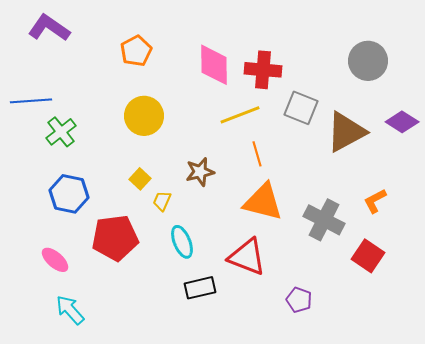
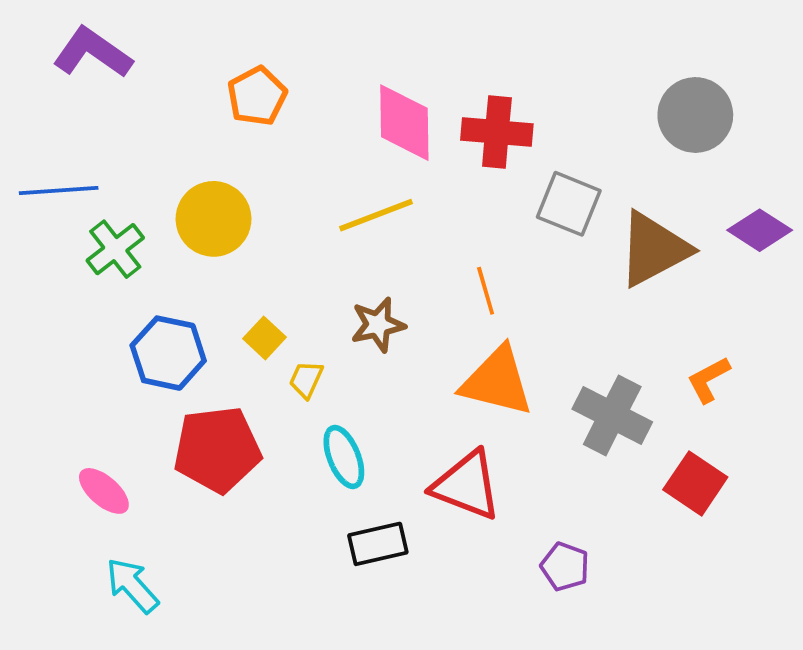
yellow line: (240, 115) -> (376, 215), moved
yellow circle: (144, 116) -> (214, 219), moved
blue hexagon: (69, 194) -> (168, 353), moved

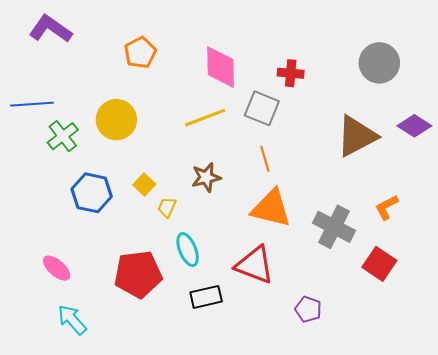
red cross: (497, 132) -> (291, 73), moved, size x0.7
gray square: (569, 204) -> (262, 108), moved
red pentagon: (217, 449) -> (138, 274), moved

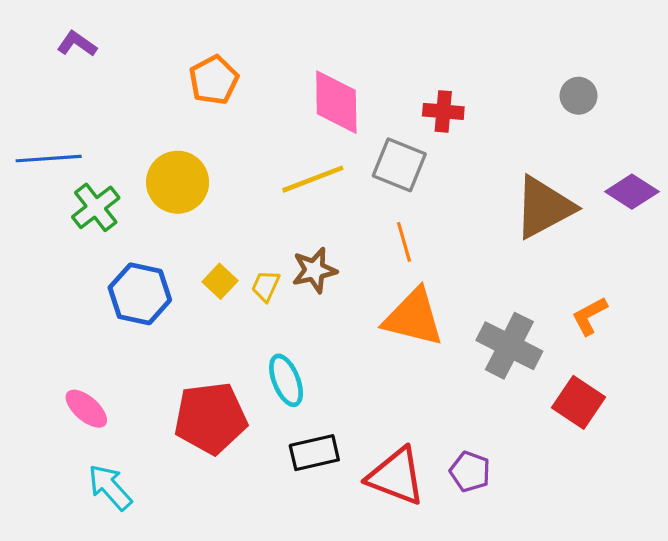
purple L-shape: (50, 29) -> (77, 44), size x0.6
gray circle: (379, 63) -> (579, 96), size x0.6
yellow trapezoid: (167, 207) -> (266, 286), moved
red triangle: (255, 265) -> (396, 476), moved

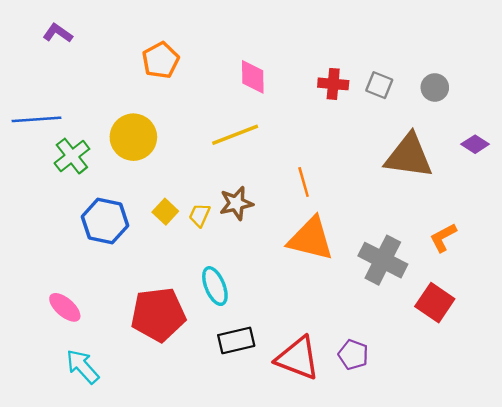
gray circle: (579, 96) -> (435, 87), moved
pink diamond: (336, 102) -> (253, 77), size x0.7
gray square: (399, 165) -> (379, 85), moved, size x0.7
purple diamond: (632, 192) -> (475, 144), size x0.7
brown triangle: (544, 207) -> (409, 156), turned 36

